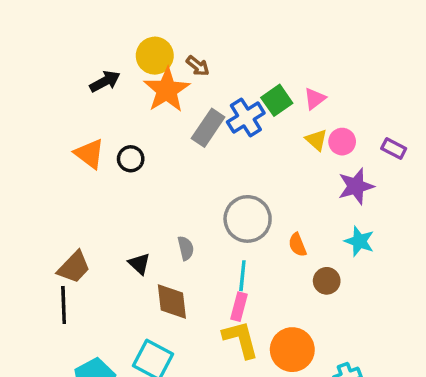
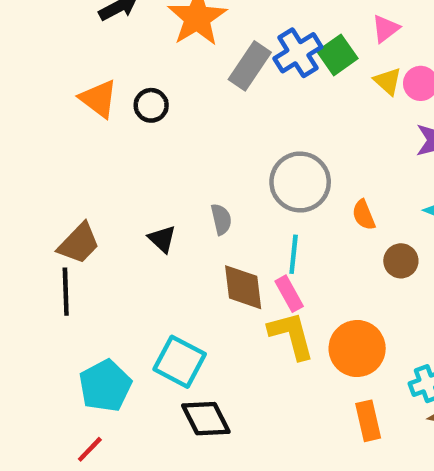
green square: (277, 100) -> (337, 55), moved
brown diamond: (172, 301) -> (243, 287), moved
pink rectangle: (239, 307) -> (289, 294), turned -44

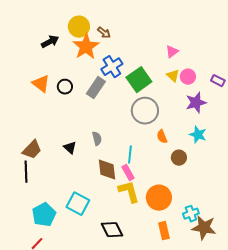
blue cross: (298, 53) -> (112, 67), moved
green square: (337, 55) -> (139, 80), moved, size x1.4
gray rectangle: (250, 66) -> (96, 88), moved
gray circle: (300, 182) -> (145, 111), moved
black diamond: (206, 419) -> (112, 230), moved

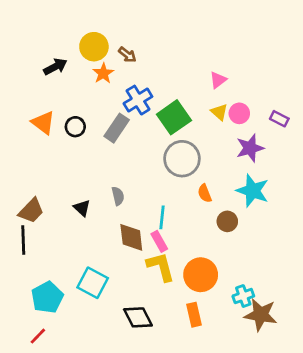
orange star: (86, 47) -> (103, 73), size x0.6
cyan star: (198, 135) -> (253, 191), size x1.4
orange rectangle: (164, 231) -> (194, 315), moved

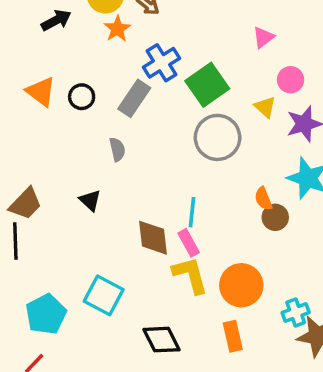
yellow triangle: (219, 112) -> (265, 107), moved
orange semicircle: (205, 193) -> (263, 199), moved
gray semicircle: (118, 196) -> (117, 149), moved

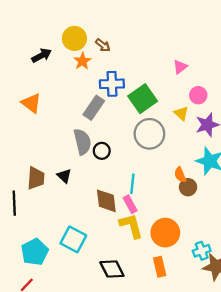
blue cross: (161, 63) -> (112, 84), turned 30
black circle: (82, 97) -> (102, 151), moved
gray semicircle: (117, 149) -> (82, 142), size x1.6
brown trapezoid: (26, 204) -> (36, 178), moved, turned -40

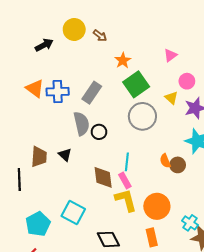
orange star: (82, 61) -> (123, 61), moved
blue cross: (112, 84) -> (58, 92), moved
orange semicircle: (180, 175) -> (165, 161), moved
cyan cross: (202, 251) -> (190, 223), turned -35

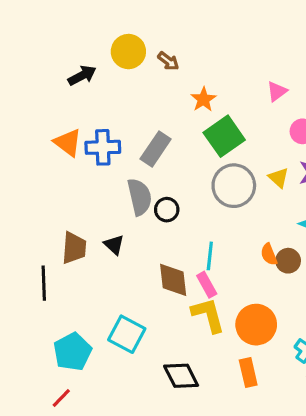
yellow triangle: (171, 98) -> (279, 178), moved

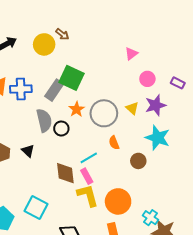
yellow circle: (128, 52) -> (44, 44), moved
orange star: (203, 99) -> (77, 109), moved
green square: (224, 136) -> (71, 78), moved, turned -30
orange semicircle: (269, 254) -> (114, 143), moved
cyan line: (210, 256) -> (89, 158), turned 54

